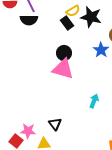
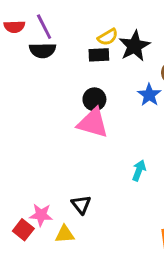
black star: (91, 17) -> (134, 46), turned 30
black rectangle: (67, 23) -> (99, 55), turned -56

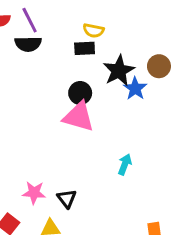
yellow semicircle: (108, 37) -> (94, 31), turned 42
black star: (134, 46) -> (119, 71), moved
pink star: (41, 215) -> (34, 193), moved

